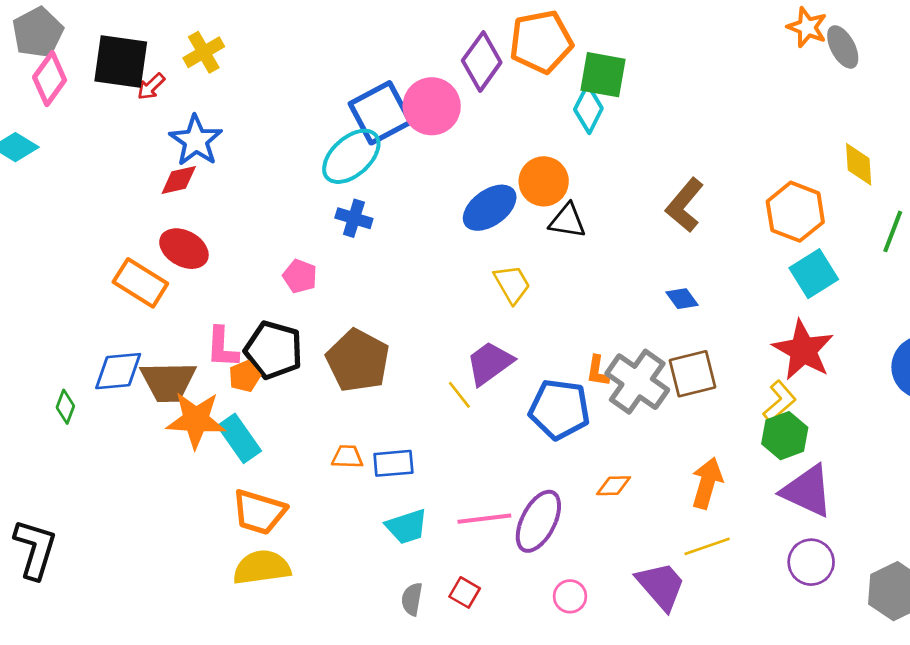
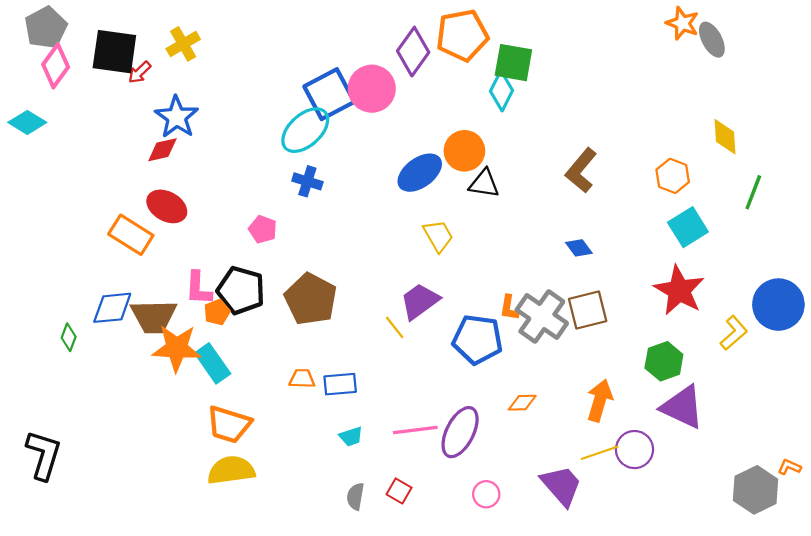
orange hexagon: (795, 212) -> (673, 176), size x0.7
yellow L-shape: (779, 401) -> (734, 333), moved
cyan trapezoid: (407, 527) -> (351, 436), size x0.7
purple circle: (811, 562) -> (634, 450), moved

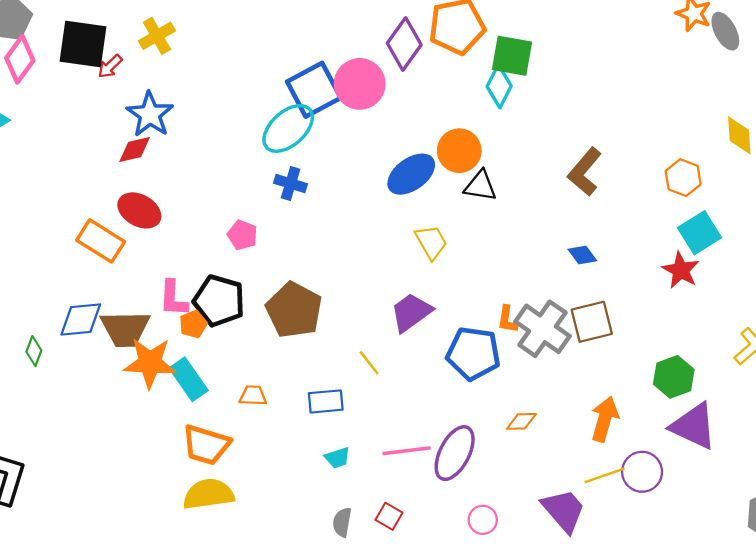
red star: (679, 290) -> (681, 270), moved, size x0.7
yellow line: (395, 327) -> (369, 363), moved
orange trapezoid: (302, 379) -> (253, 396), moved

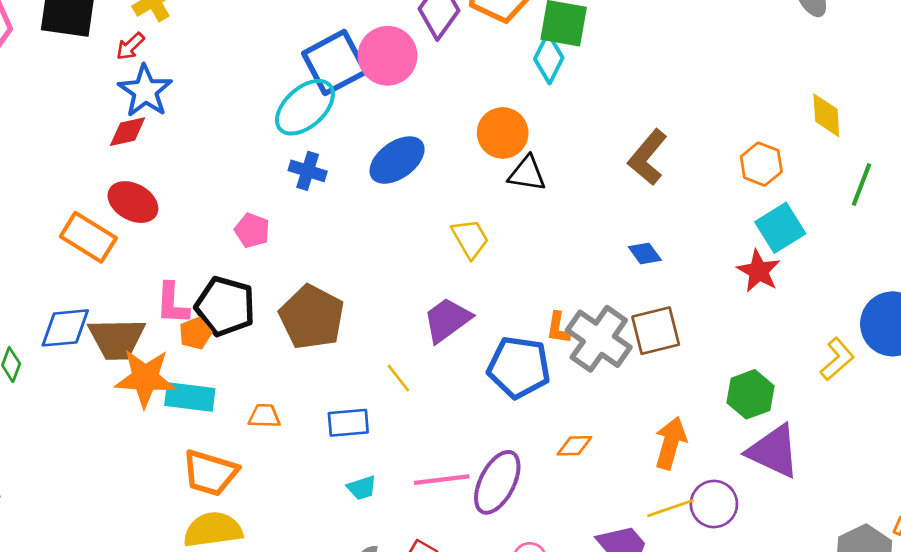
red arrow: (110, 66) -> (130, 46), moved
blue ellipse: (411, 174) -> (397, 160), moved
cyan rectangle: (189, 379) -> (190, 397), turned -48

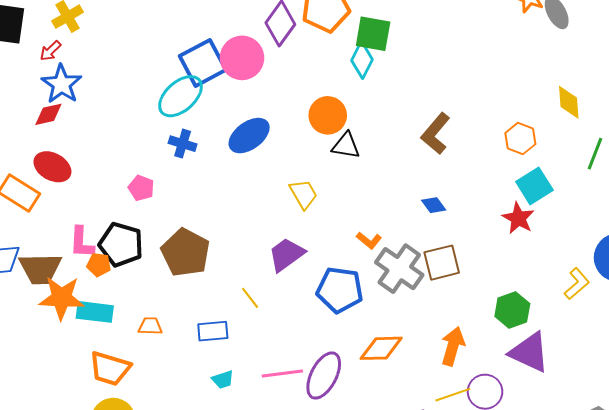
orange L-shape: (558, 328) -> (369, 240), moved, turned -60
orange pentagon: (195, 333) -> (99, 265), turned 30
orange diamond: (574, 446) -> (381, 348), size x1.6

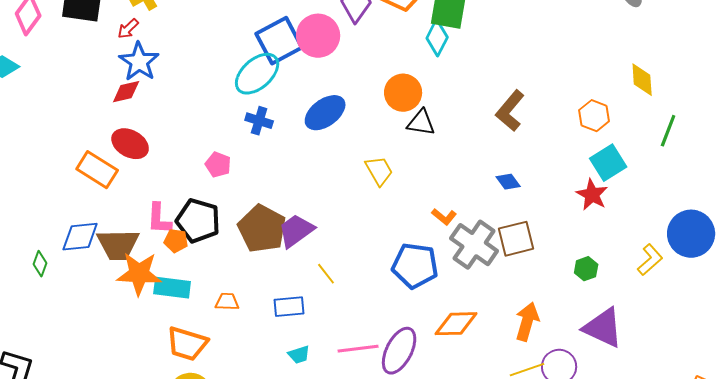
purple trapezoid: (286, 255) -> (296, 231), moved
green hexagon: (512, 310) -> (586, 269), moved, size x0.7

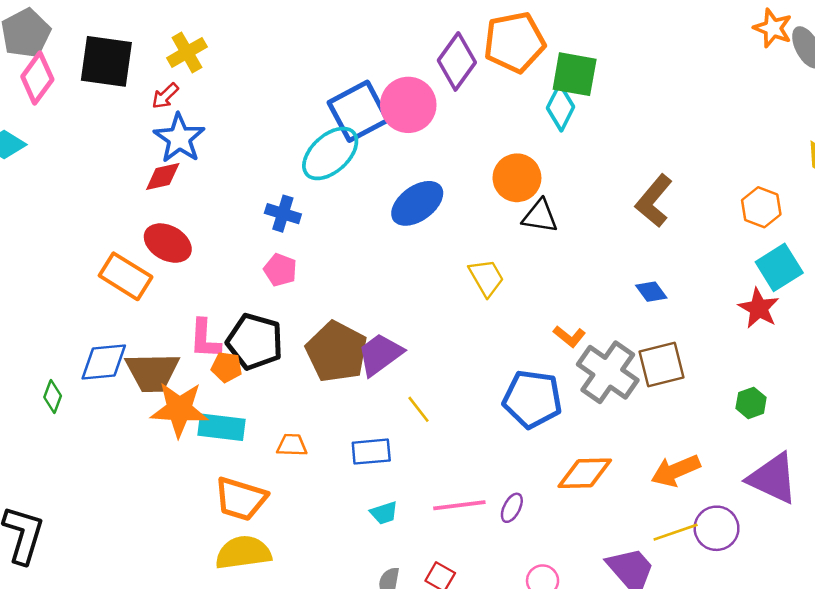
blue cross: (259, 121) -> (283, 214), moved
orange arrow: (527, 322) -> (676, 471), turned -129
purple ellipse: (399, 351) -> (512, 508), size x0.5

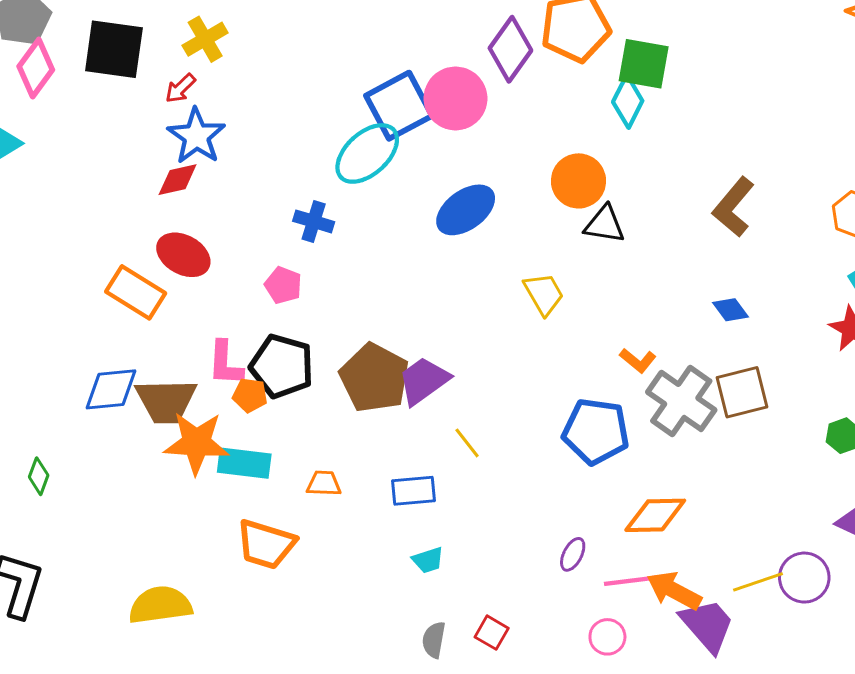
pink pentagon: (280, 270) -> (283, 285), moved
green diamond: (53, 397) -> (39, 476), moved
orange arrow: (676, 471) -> (674, 591), moved, turned 51
pink line: (459, 505) -> (633, 580), moved
yellow semicircle: (243, 553) -> (160, 605), moved

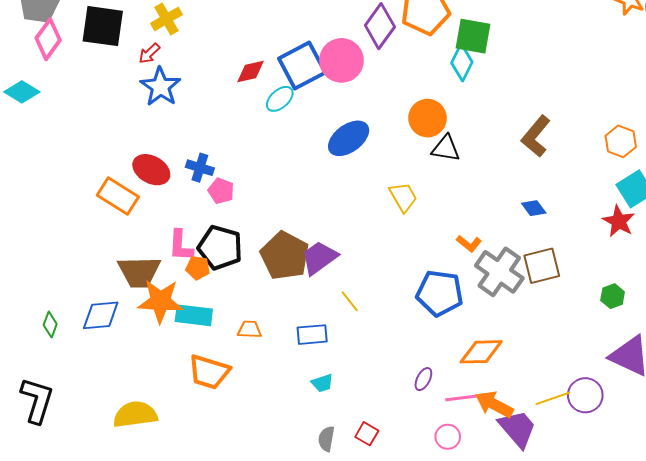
cyan ellipse: (367, 153) -> (280, 99), size x0.6
red diamond: (178, 180) -> (250, 72), moved
blue cross: (314, 221) -> (200, 168), moved
blue diamond: (111, 389) -> (101, 315), moved

